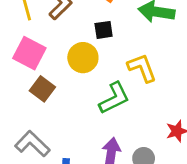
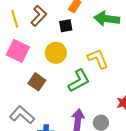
black square: (104, 30) -> (66, 26), moved
brown square: (42, 89) -> (37, 82), moved

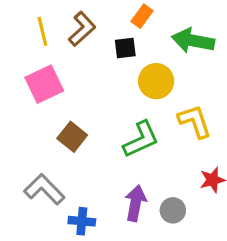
pink square: (18, 51) -> (44, 84), turned 35
yellow circle: (56, 53) -> (156, 81), moved
yellow L-shape: (98, 59) -> (195, 121), moved

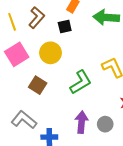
yellow circle: (156, 81) -> (51, 53), moved

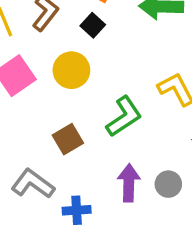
black square: (65, 26) -> (93, 25), turned -32
brown square: (38, 85) -> (68, 139), moved, turned 30

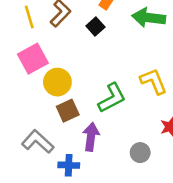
yellow circle: (71, 70) -> (57, 82), moved
purple arrow: (129, 183) -> (91, 137), moved

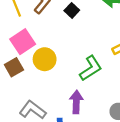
brown square: (68, 111) -> (14, 67), moved

